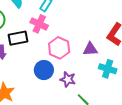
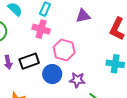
black rectangle: (18, 38) -> (29, 61), moved
purple triangle: (90, 49) -> (83, 16), moved

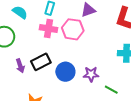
pink hexagon: (64, 50) -> (73, 29), moved

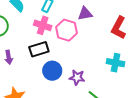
black rectangle: (41, 62) -> (39, 49), moved

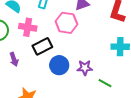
pink cross: (43, 25) -> (28, 27), moved

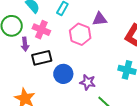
black rectangle: (42, 46) -> (42, 58), moved
purple arrow: (14, 59) -> (25, 44), moved

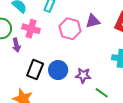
purple triangle: (100, 19) -> (93, 21), moved
black rectangle: (42, 58) -> (35, 70), moved, turned -48

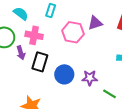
black rectangle: (35, 70) -> (40, 62), moved

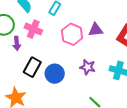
black rectangle: (40, 62) -> (32, 67), moved
purple star: (90, 78) -> (88, 67), moved

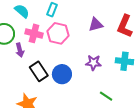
pink hexagon: (72, 34) -> (58, 33), moved
black rectangle: (32, 67) -> (39, 71), turned -54

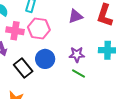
blue circle: (62, 74) -> (45, 59), moved
green line: (106, 96) -> (78, 73), moved

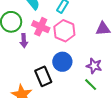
black rectangle: (23, 68) -> (43, 76), moved

